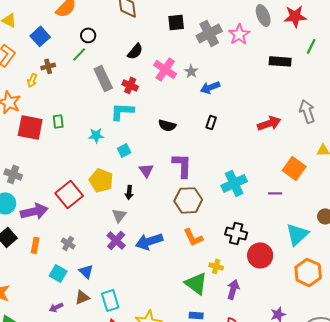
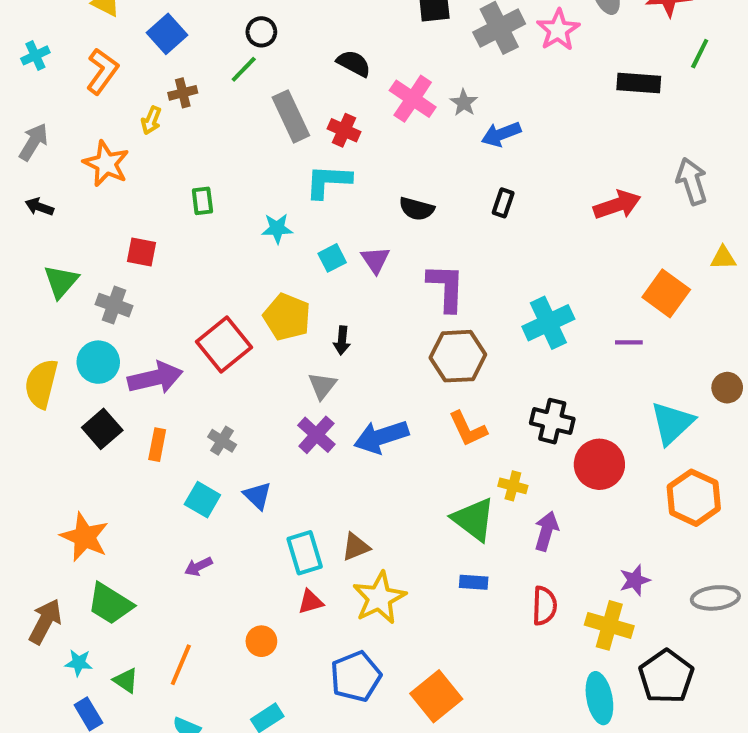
black semicircle: (135, 51) -> (354, 63), turned -102
red square: (30, 127) -> (142, 252), moved, size x0.6
purple triangle: (146, 170) -> (375, 260), moved
brown triangle: (82, 297) -> (356, 547), moved

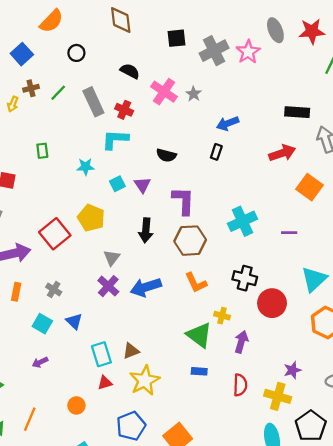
green line: (244, 69) -> (58, 93), moved
black rectangle: (639, 83) -> (297, 112), moved
blue arrow: (501, 134) -> (228, 123), moved
orange square: (666, 293) -> (310, 187), moved
black arrow: (342, 340) -> (146, 230), moved, size x1.5

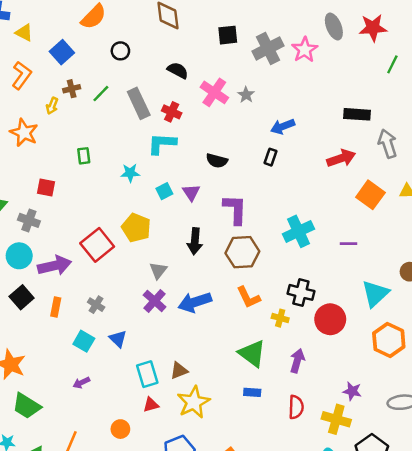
yellow cross: (222, 316) -> (280, 318), moved
purple star: (292, 370) -> (352, 391), turned 30

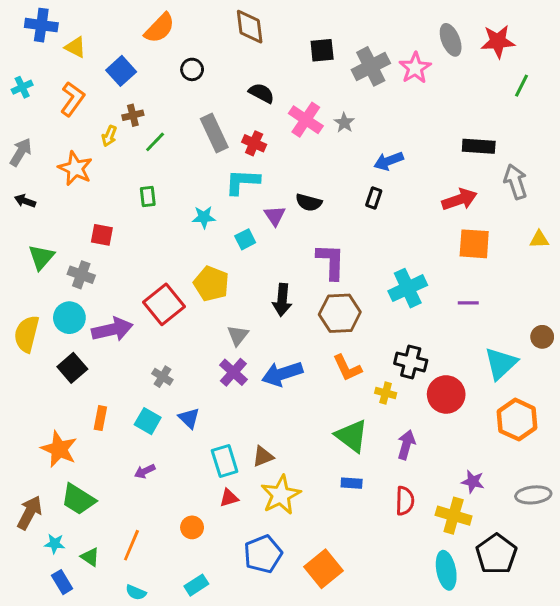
green line: (101, 94) -> (155, 142), moved
purple triangle: (191, 192) -> (275, 216), moved
orange square: (370, 195) -> (474, 244), moved, turned -32
orange rectangle: (56, 307) -> (100, 418), moved

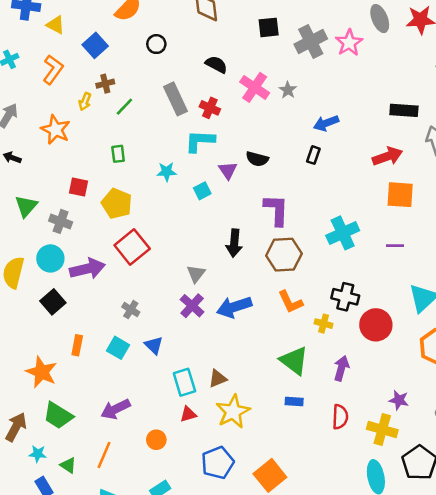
yellow pentagon: (211, 284) -> (117, 204), moved
purple arrow: (145, 471) -> (115, 409), moved, size x1.6

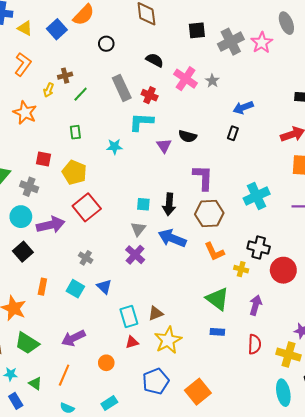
blue square: (95, 45) -> (57, 29), moved
cyan square: (202, 191) -> (143, 204), moved, turned 32
blue arrow: (234, 307) -> (172, 238), moved, turned 40

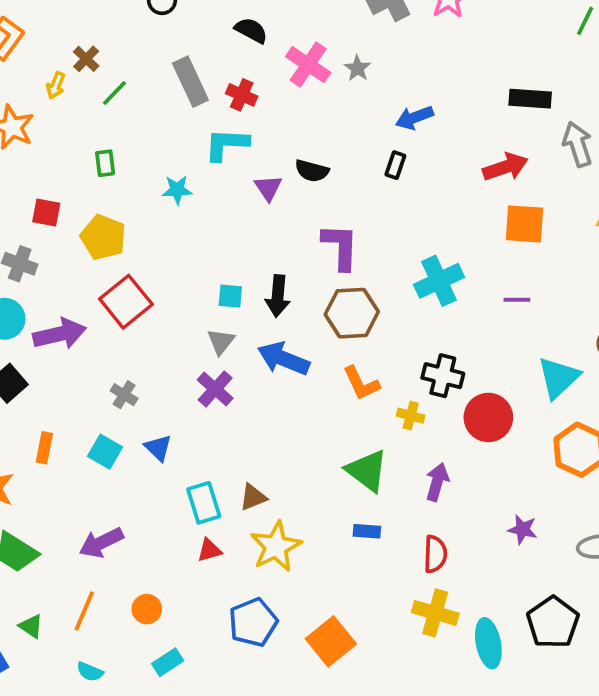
brown cross: (65, 76) -> (86, 59), turned -32
yellow cross: (288, 355) -> (435, 613), moved
orange circle: (106, 363) -> (147, 609), moved

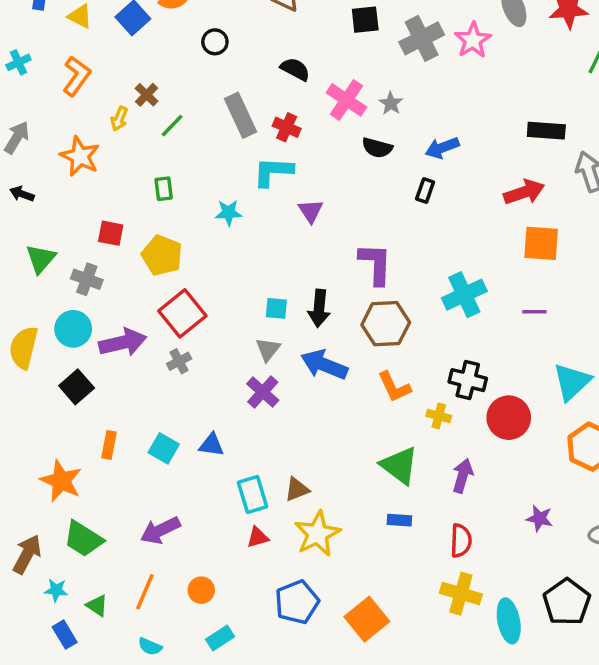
black semicircle: (312, 171) -> (377, 148), moved
gray cross: (124, 395) -> (179, 361), moved, turned 30
blue triangle: (158, 448) -> (211, 445), turned -36

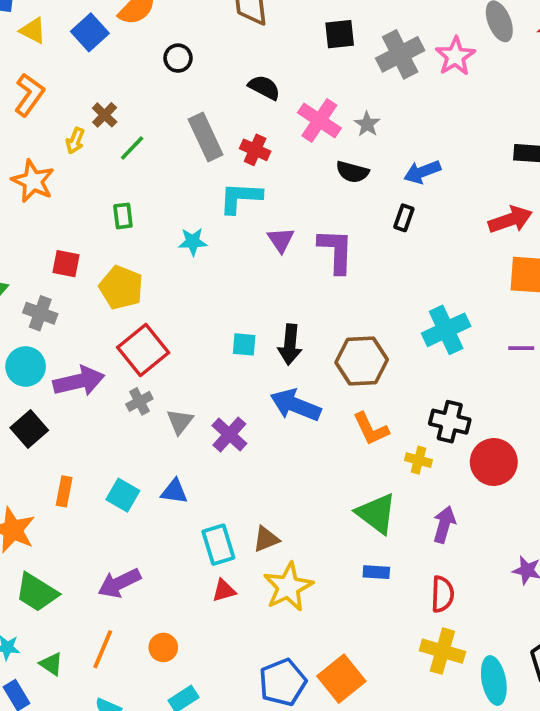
purple L-shape: (375, 264) -> (336, 251), moved
gray triangle: (268, 349) -> (180, 422), moved
blue pentagon: (297, 602) -> (283, 682), moved

